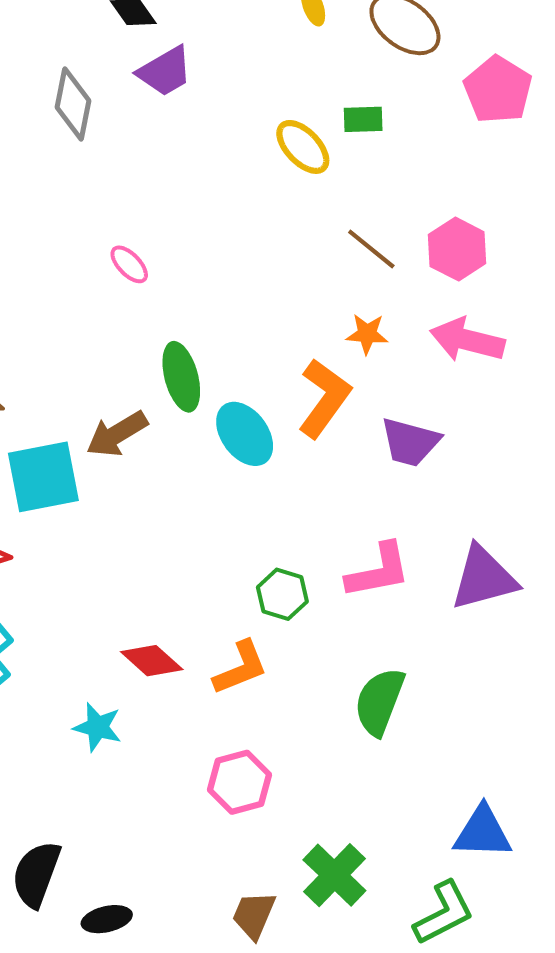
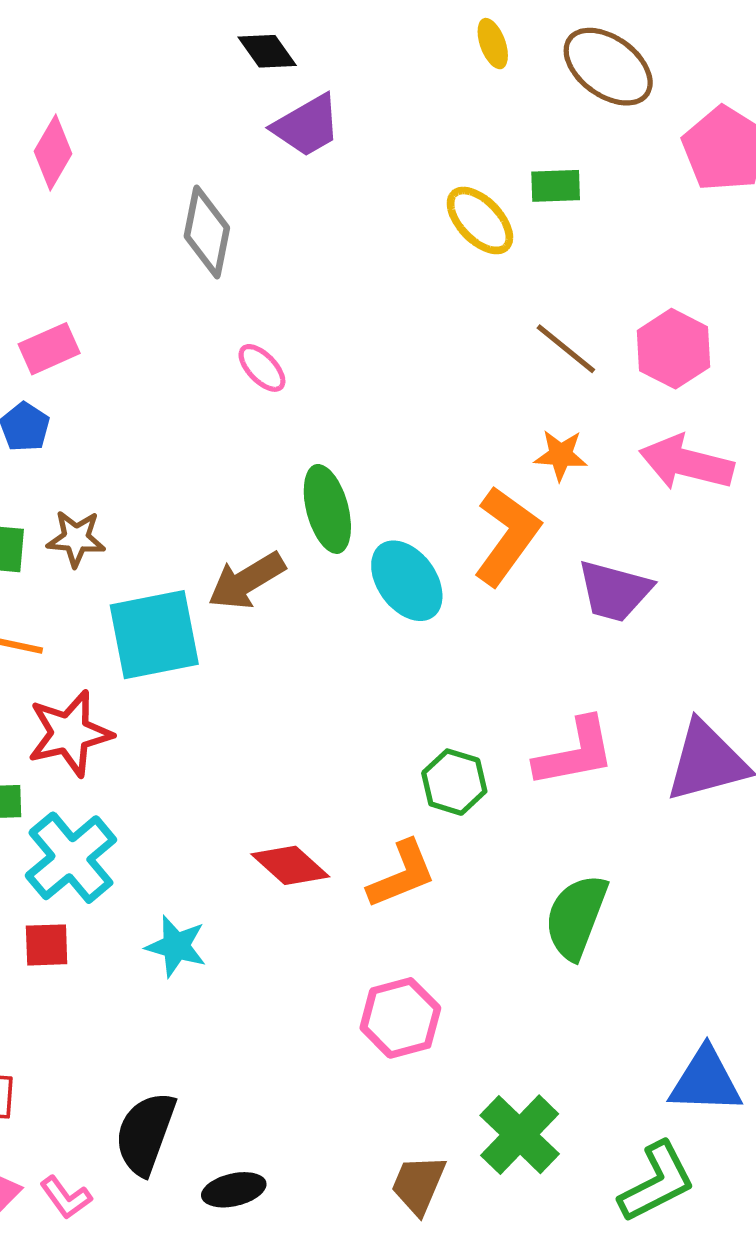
gray diamond: (73, 104) -> (207, 232), moved
cyan star: (98, 727) -> (176, 946), moved

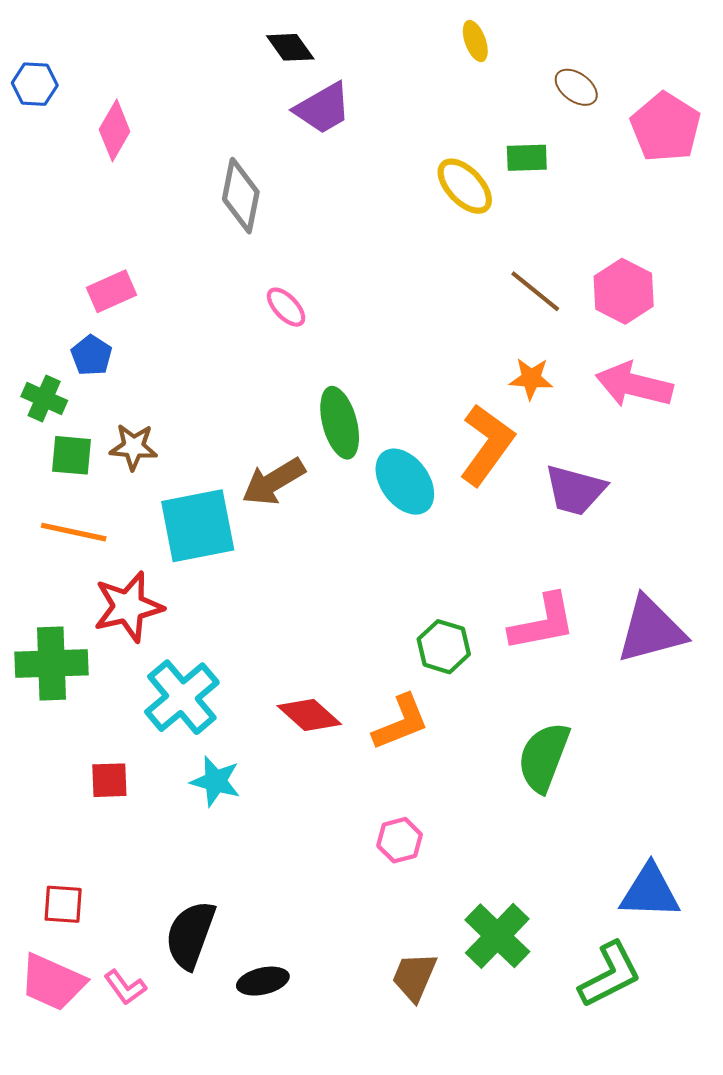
brown ellipse: (608, 67) -> (576, 87), moved, size x0.6
cyan cross: (71, 858) -> (182, 697), moved
pink hexagon: (400, 1018) -> (400, 840), size x0.7

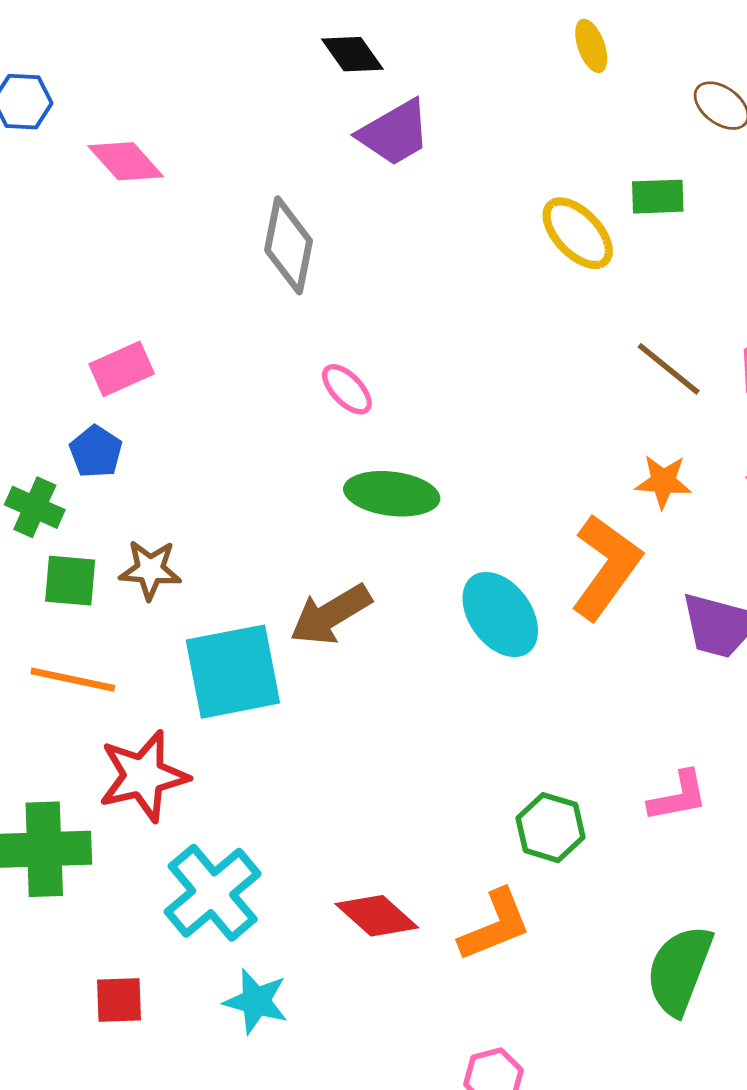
pink diamond: (115, 130) -> (126, 161), turned -72
green ellipse: (340, 423) -> (392, 494), moved, turned -68
pink L-shape: (543, 622) -> (678, 796), size x0.7

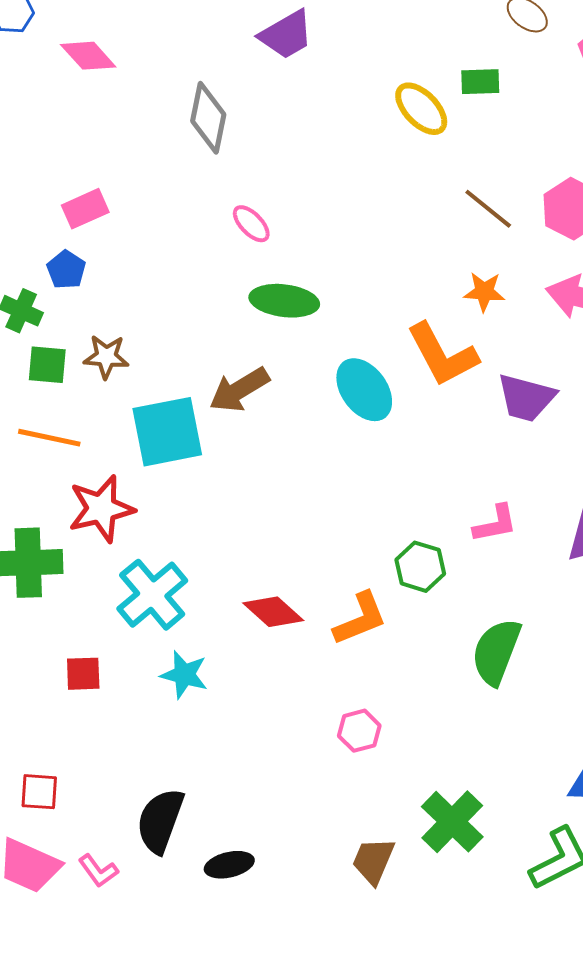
orange L-shape: (606, 567) -> (442, 355), turned 116
green hexagon: (551, 828) -> (420, 567), moved

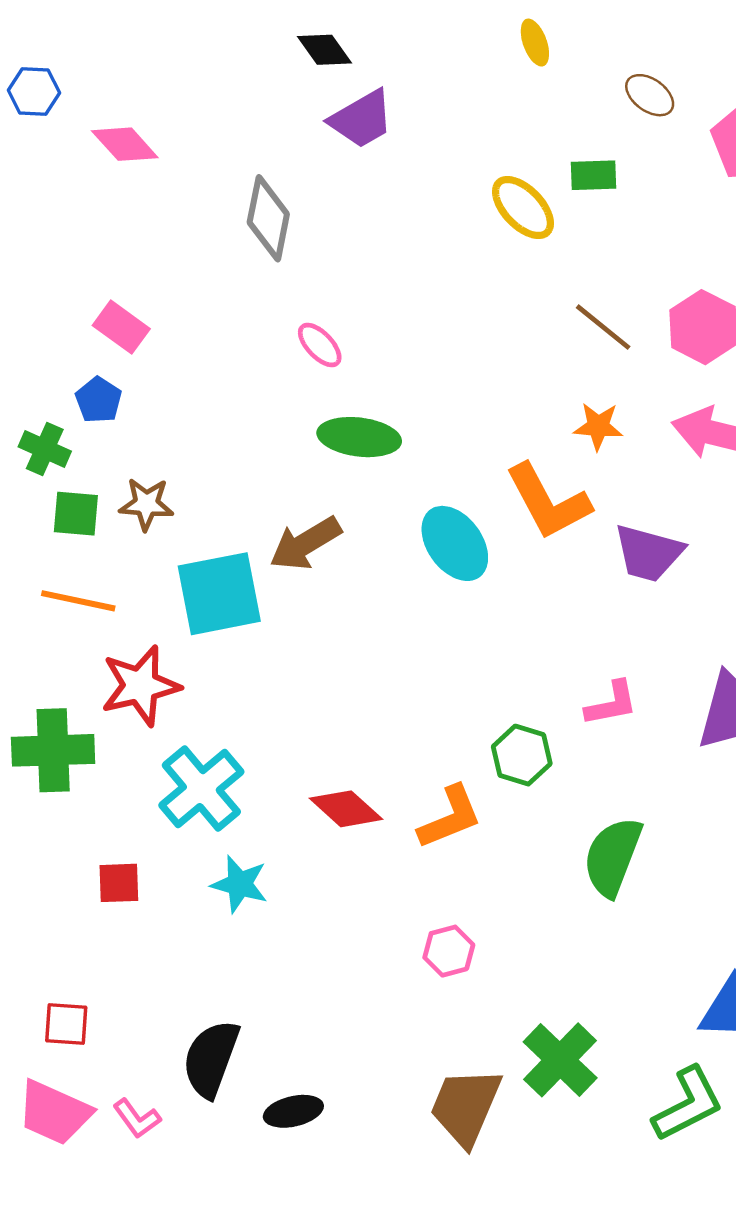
pink rectangle: (85, 209) -> (121, 327), turned 60
brown trapezoid: (373, 861) -> (466, 1107), size x1.4

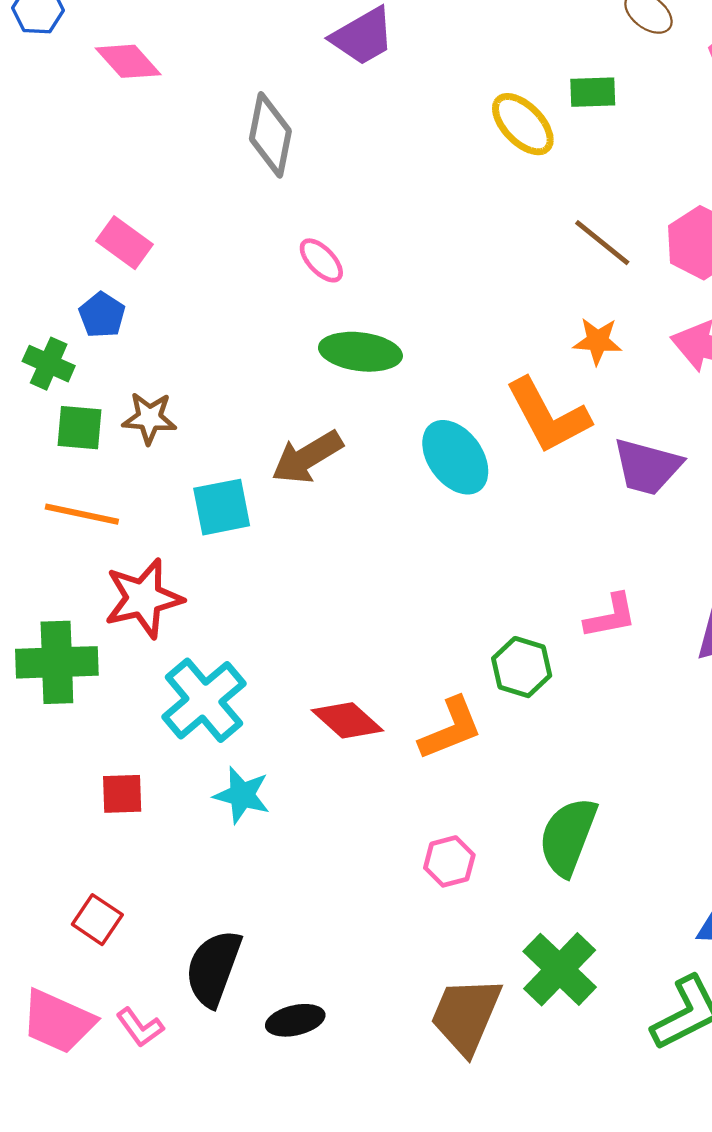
cyan square: (219, 594) -> (222, 507), size x0.7
green semicircle: (613, 857) -> (568, 837), moved
red square: (66, 1024) -> (97, 920), moved, turned 30

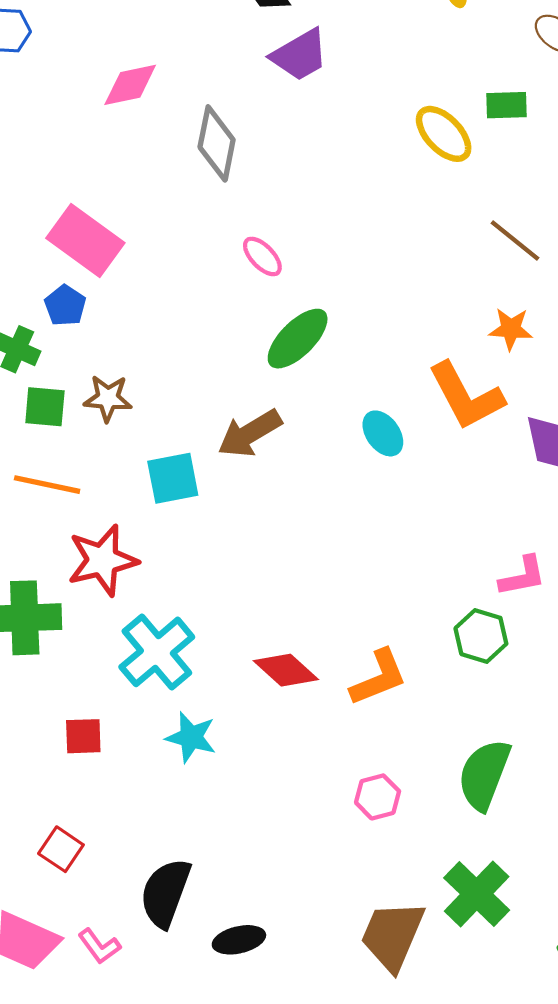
pink diamond: (128, 61) -> (130, 85), moved, turned -60
pink rectangle: (125, 243) -> (85, 240), size x1.5
green ellipse: (360, 352) -> (298, 339), turned -52
cyan ellipse: (455, 457) -> (383, 433), size x0.7
green hexagon: (522, 667) -> (481, 636), moved

